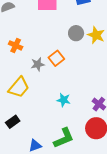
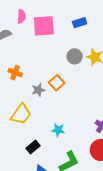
cyan star: (64, 100) -> (58, 130), moved
black rectangle: (13, 122) -> (33, 147), moved

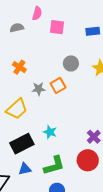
pink square: (44, 26) -> (57, 27), size x0.7
gray circle: (75, 56) -> (71, 63), moved
black rectangle: (33, 147) -> (22, 144), size x1.6

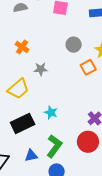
orange square: (58, 85) -> (88, 67), moved
green L-shape: (54, 165) -> (54, 146), turned -40
blue triangle: (25, 169) -> (31, 156), moved

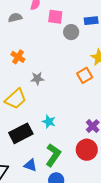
gray circle: (74, 45) -> (71, 32), moved
blue triangle: (31, 156) -> (30, 165), turned 32

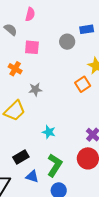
pink square: (55, 17) -> (32, 47), moved
gray semicircle: (15, 18) -> (11, 30), turned 56
black rectangle: (21, 133) -> (21, 157), moved, size x0.7

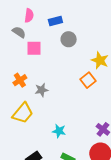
blue rectangle: (87, 29) -> (55, 21), moved
gray semicircle: (11, 30) -> (19, 32), moved
orange cross: (15, 69) -> (20, 80), moved, turned 32

